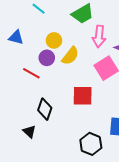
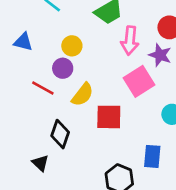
yellow semicircle: (70, 56) -> (82, 95), moved

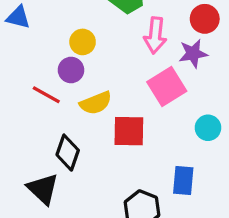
blue triangle: (23, 42) -> (18, 17), moved
purple star: (160, 55) -> (193, 53), turned -30
yellow semicircle: (82, 95) -> (96, 103), turned 30
black triangle: (40, 163) -> (43, 189), size x1.5

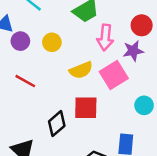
purple circle: (71, 70) -> (20, 41), moved
yellow semicircle: (96, 103) -> (81, 70), moved
black diamond: (68, 153) -> (57, 124), moved, turned 30

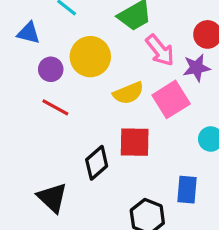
pink arrow: (105, 37) -> (160, 50), turned -45
purple circle: (20, 41) -> (51, 69), moved
yellow circle: (52, 42) -> (90, 57), size x1.6

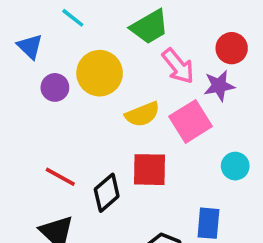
blue triangle: (29, 33) -> (30, 46), turned 30
red line: (55, 107) -> (60, 177), moved

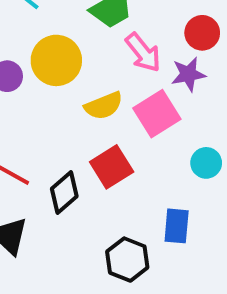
red square: (150, 170) -> (112, 167), turned -33

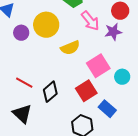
pink square: (157, 114) -> (98, 66), moved
red square: (112, 167) -> (86, 91), moved
blue rectangle: (177, 226) -> (107, 109), turned -54

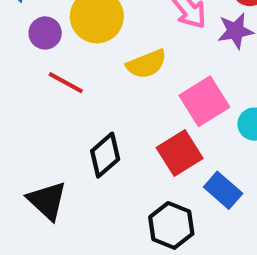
red line: (24, 83) -> (66, 83), moved

